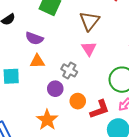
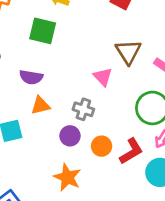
brown triangle: (89, 21) -> (128, 52), moved

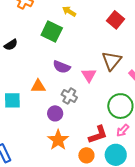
purple semicircle: (31, 77) -> (62, 67), moved
orange circle: (102, 146) -> (86, 155), moved
orange star: (67, 177) -> (58, 140), moved

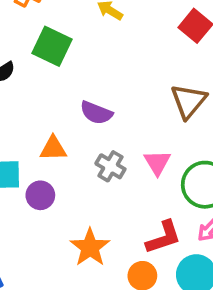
green square: (52, 31) -> (52, 46), moved
pink triangle: (89, 75) -> (157, 162), moved
purple circle: (55, 113) -> (40, 195), moved

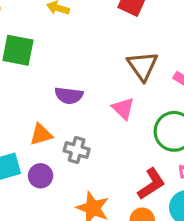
pink triangle: (157, 162) -> (123, 108), moved
gray cross: (110, 166) -> (77, 150), moved

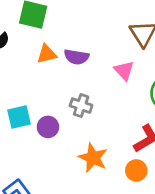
orange triangle: (41, 134) -> (47, 54), moved

